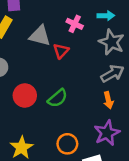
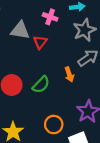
gray star: (112, 42) -> (84, 30), turned 30
orange arrow: (108, 100) -> (69, 75), moved

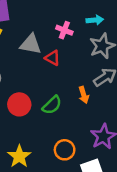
red triangle: (40, 42) -> (52, 58), turned -40

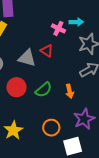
cyan arrow: (95, 20) -> (76, 22), moved
gray triangle: (31, 44) -> (27, 58), moved
orange arrow: (84, 95) -> (70, 91), moved

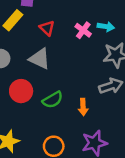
red triangle: (47, 51) -> (47, 28), moved

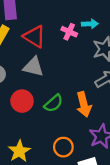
red triangle: (47, 28) -> (35, 37), size x1.5
orange arrow: (83, 107) -> (84, 104), size x1.5

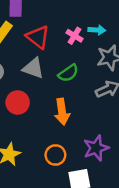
green semicircle: (53, 103) -> (68, 73), moved
orange arrow: (84, 104) -> (62, 112), moved

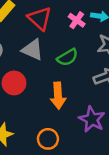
purple star: (96, 148) -> (92, 119), moved, turned -30

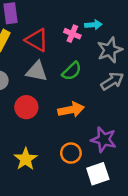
orange arrow: (58, 96) -> (71, 110), turned -85
purple star: (92, 119) -> (104, 140), moved

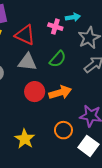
red circle: (26, 107) -> (35, 92), moved
white square: (98, 174) -> (88, 146), turned -30

